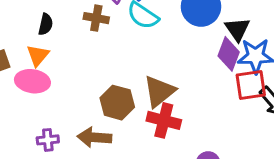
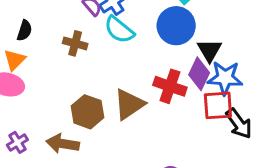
brown cross: (96, 18) -> (75, 43), moved
red cross: (164, 120) -> (170, 86), moved
purple cross: (48, 140) -> (17, 142), turned -30

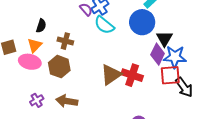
brown cross: (75, 43) -> (65, 41), moved
red cross: (170, 86) -> (132, 75), moved
brown hexagon: (87, 112) -> (59, 67), moved

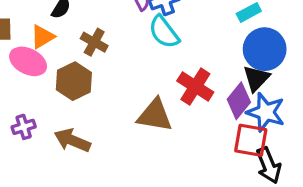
blue circle: (142, 22) -> (265, 49), moved
brown triangle: (111, 75) -> (155, 115), turned 30
red cross: (132, 75) -> (195, 87), moved

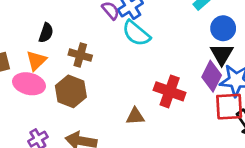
blue circle: (265, 49) -> (223, 28), size x0.7
red cross: (195, 87) -> (170, 91), moved
brown triangle: (155, 115) -> (135, 116), moved, size x0.6

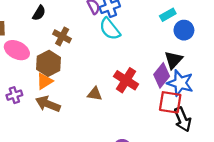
blue circle: (223, 28) -> (184, 30), moved
orange triangle: (36, 60) -> (44, 81), moved

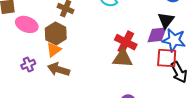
purple diamond: (162, 75) -> (157, 35), turned 50
brown triangle: (95, 94) -> (123, 58), moved, size x1.5

